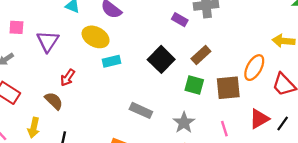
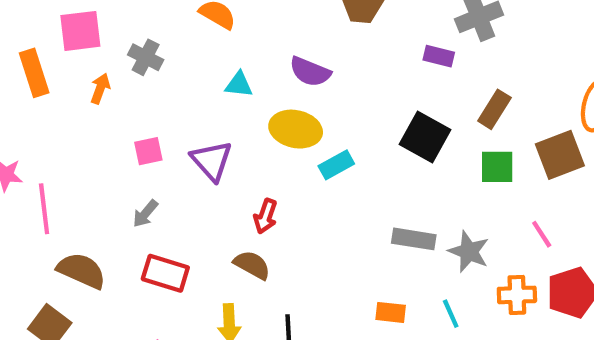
gray star: (184, 123) -> (469, 252), moved
pink line: (224, 129) -> (542, 234), moved

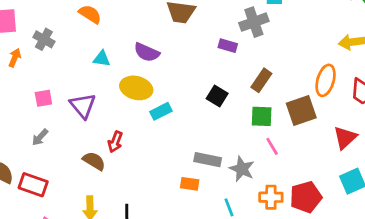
black square: (425, 137) -> (217, 96), size x0.7
pink line: (542, 234) -> (272, 146), moved
brown semicircle: (252, 265) -> (94, 161), moved
red rectangle: (165, 273) -> (33, 185), moved
orange rectangle: (391, 312) -> (190, 184), moved

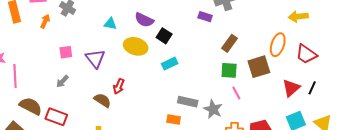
black square: (217, 96) -> (164, 36), moved
cyan rectangle: (161, 111) -> (170, 64), moved

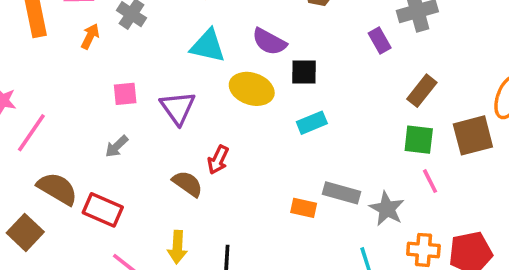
purple rectangle: (205, 17) -> (380, 41), turned 40
cyan triangle: (110, 24) -> (208, 46), size x1.5
black square: (164, 36) -> (304, 72), turned -35
pink line: (15, 76) -> (31, 133), turned 35
orange rectangle: (174, 119) -> (304, 208), moved

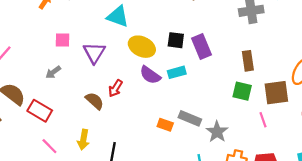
purple rectangle: (380, 41) -> (201, 46), moved, size x1.5
purple semicircle: (269, 42) -> (150, 75), moved
brown rectangle: (422, 91) -> (248, 61), turned -54
pink line: (430, 181) -> (263, 120), moved

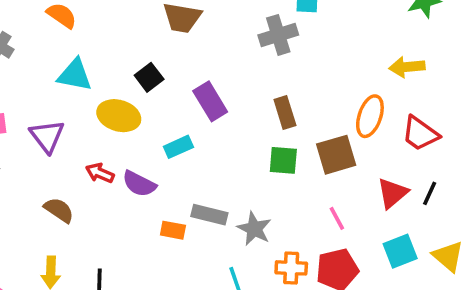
black square: (176, 40) -> (149, 77), moved, turned -36
purple semicircle: (150, 75) -> (139, 184), moved
red arrow: (115, 88) -> (100, 173), moved, turned 90
pink line: (263, 120) -> (337, 218), moved

